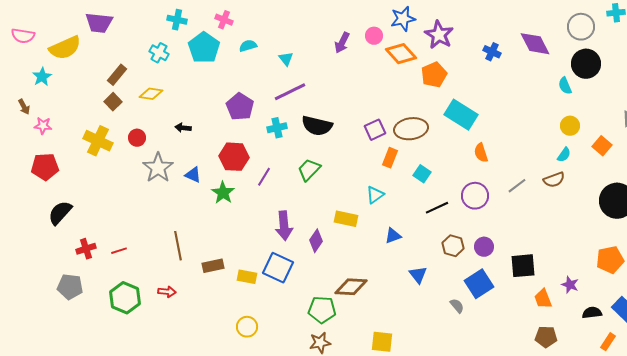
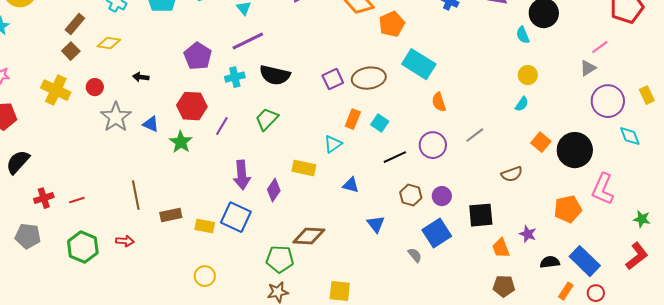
orange square: (602, 146) -> (541, 142), moved
orange rectangle: (390, 158) -> (353, 119), moved
brown semicircle: (554, 180) -> (512, 174), moved
blue triangle: (393, 236) -> (351, 185), turned 36

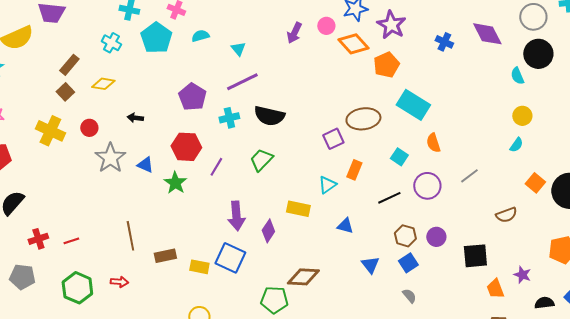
purple square: (333, 79) -> (333, 139), moved
orange rectangle: (353, 119) -> (354, 170), moved
cyan square: (380, 123) -> (399, 157), moved
blue square: (437, 233) -> (408, 263), moved, size x0.7

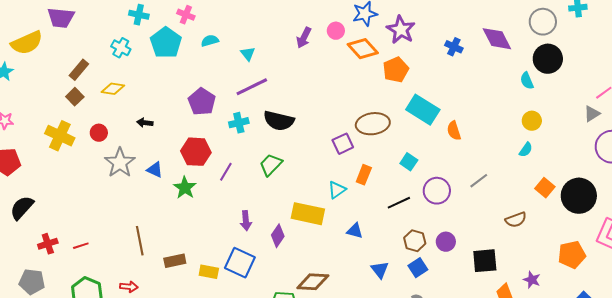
orange semicircle: (433, 143) -> (454, 131), moved
yellow rectangle: (298, 209) -> (308, 214), size x1.4
purple arrow: (236, 216) -> (246, 221), size x0.7

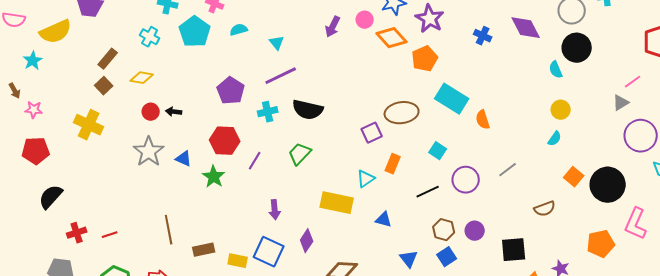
red circle: (99, 133) -> (151, 112), moved
purple diamond: (278, 236) -> (307, 241), moved

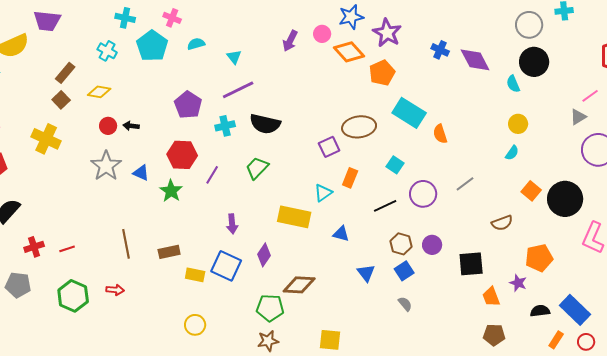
purple diamond: (526, 28) -> (475, 60), moved
orange pentagon: (601, 244) -> (539, 258), moved
brown rectangle: (204, 250) -> (169, 252), moved

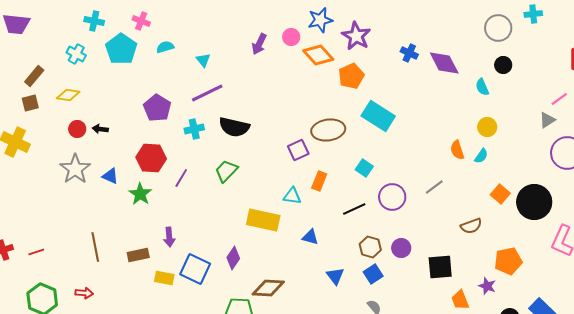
black circle: (534, 62) -> (503, 65), size x0.6
brown square: (61, 100) -> (30, 103), turned 30
orange semicircle: (440, 134) -> (457, 150), moved
cyan triangle: (323, 193) -> (292, 196), turned 42
purple arrow: (232, 224) -> (169, 237), moved

